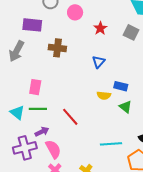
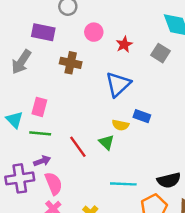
pink circle: (75, 12) -> (94, 32), moved
blue triangle: (98, 62) -> (118, 84), size x1.6
green triangle: (125, 107) -> (107, 142), moved
cyan triangle: (17, 113) -> (15, 120), moved

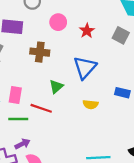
blue rectangle: (142, 116) -> (122, 93), moved
green triangle: (107, 142) -> (56, 87), moved, turned 40
red line: (78, 147) -> (41, 108), moved, turned -30

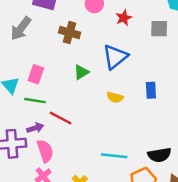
gray square: (121, 35) -> (159, 29), turned -35
blue rectangle: (122, 93) -> (151, 90), turned 64
red line: (41, 108) -> (61, 118), moved

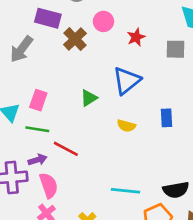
brown cross: (70, 33) -> (75, 39), moved, turned 30

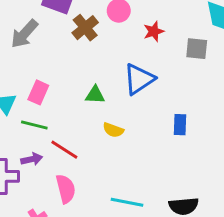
green triangle: (89, 98) -> (95, 95), turned 30
yellow semicircle: (126, 126) -> (113, 130), moved
pink semicircle: (49, 185) -> (66, 189), moved

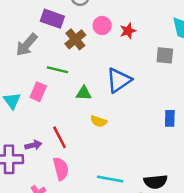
red star: (154, 31) -> (128, 31), moved
green line: (34, 125) -> (57, 70), moved
blue rectangle: (180, 125) -> (170, 118), moved
red line: (64, 150) -> (60, 137), turned 30

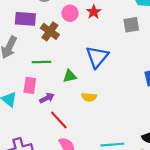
purple arrow: (33, 145) -> (47, 98), moved

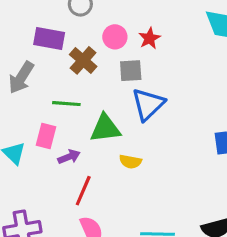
gray square: (131, 25) -> (131, 71), moved
green triangle: (70, 76) -> (105, 128), size x1.5
red line: (59, 120) -> (83, 191), turned 60

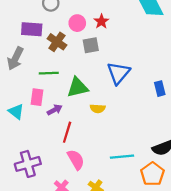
blue triangle: (148, 104) -> (118, 73), moved

